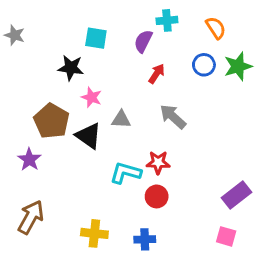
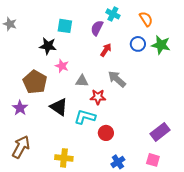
cyan cross: (167, 20) -> (113, 14), turned 32
green star: (238, 66) -> (161, 45), turned 30
black triangle: (89, 136) -> (59, 107), moved
red star: (158, 162) -> (98, 97), moved
blue cross: (145, 239) -> (118, 162), moved, turned -32

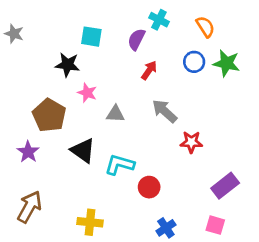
red star: (98, 97) -> (191, 142), moved

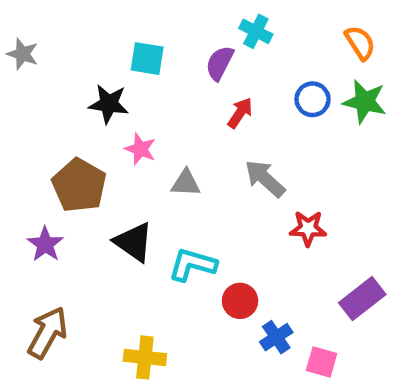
orange semicircle: (205, 27) -> (360, 43), moved
pink square: (215, 225) -> (322, 362), moved
blue cross: (166, 228) -> (276, 337), moved

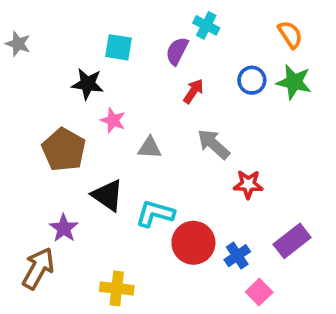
purple star: (45, 244) -> (64, 228), moved
red circle: (240, 301) -> (193, 243), size x1.5
blue cross: (276, 337) -> (237, 256), moved
pink square: (322, 362) -> (259, 292), turned 30

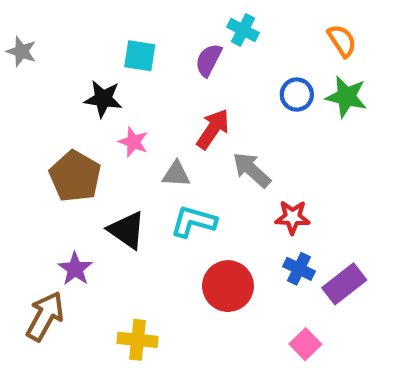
red arrow: (193, 91) -> (213, 129), moved, size x1.4
cyan L-shape: (155, 214) -> (194, 221), moved
blue cross: (237, 256) -> (299, 269), moved, turned -30

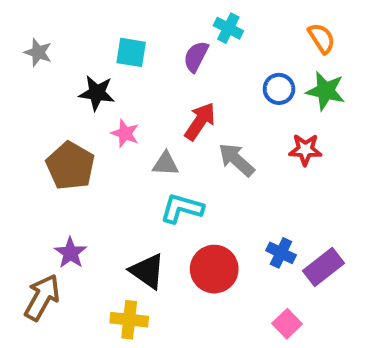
gray star: (21, 51) -> (38, 52), moved
red star: (293, 217) -> (305, 150), moved
black triangle: (127, 230) -> (147, 271), moved

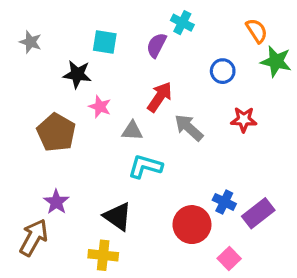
green star: (326, 91) -> (276, 61), moved
red circle: (214, 269) -> (192, 225), moved

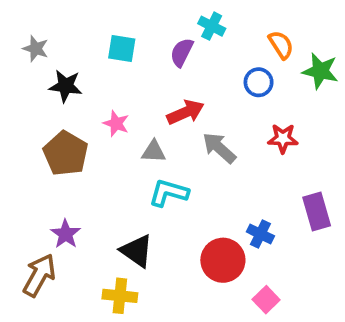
orange semicircle: (257, 31) -> (281, 45), moved
black star: (77, 74) -> (66, 86), moved
red arrow: (160, 97) -> (185, 112), turned 32
purple rectangle: (258, 213) -> (317, 212), moved, turned -68

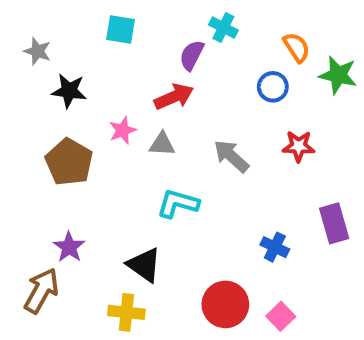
cyan square: (122, 49) -> (121, 29), moved
red arrow: (185, 112) -> (174, 97), moved
pink star: (116, 123) -> (122, 130), turned 30
gray triangle: (154, 152) -> (162, 144), moved
red circle: (223, 260) -> (225, 304), moved

